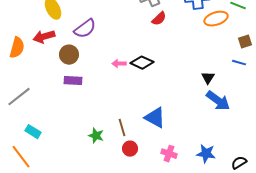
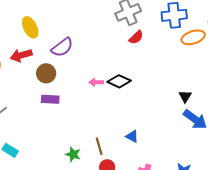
blue triangle: (155, 118) -> (132, 136), size x0.6

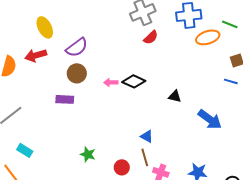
brown circle: (46, 73) -> (77, 73), moved
black triangle: (185, 96) -> (175, 96), moved, turned -48
brown line: (99, 146) -> (145, 157), moved

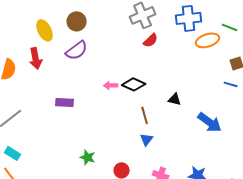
red arrow: (36, 55) -> (36, 58), turned -85
brown circle: (77, 73) -> (77, 21), moved
blue triangle: (147, 136) -> (147, 139), turned 40
cyan rectangle: (25, 150) -> (13, 153), moved
brown line: (145, 157) -> (145, 115), moved

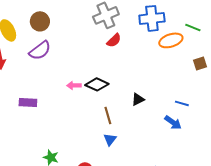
blue line: (231, 84) -> (182, 103), moved
black triangle: (175, 99) -> (138, 99), turned -40
blue arrow: (210, 122) -> (173, 122), size x0.7

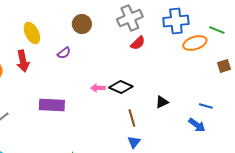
brown circle: (40, 21) -> (82, 24), moved
purple semicircle: (40, 50) -> (64, 53), size x0.6
purple rectangle: (28, 102) -> (52, 105), size x1.4

